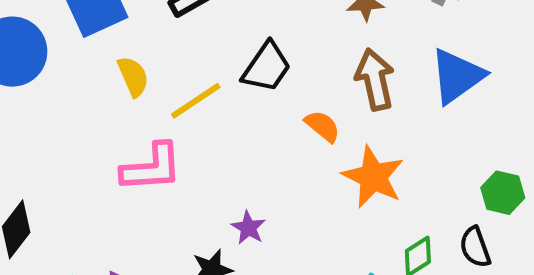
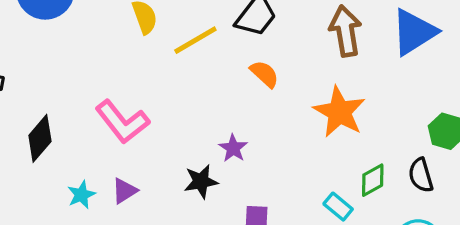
orange semicircle: (323, 126) -> (264, 74), moved
pink L-shape: (152, 168) -> (122, 122), moved, turned 52

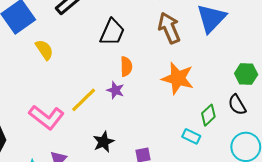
yellow line: (195, 40) -> (84, 100), moved
orange semicircle: (264, 74) -> (126, 66), turned 60
purple star: (233, 148) -> (115, 90), moved

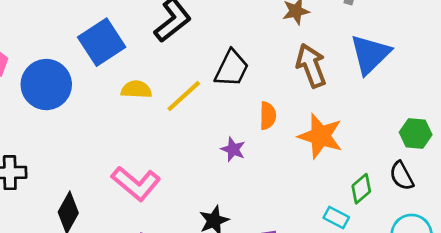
yellow semicircle: (44, 50) -> (136, 89), turned -55
orange semicircle: (126, 66) -> (268, 116), moved
yellow line: (84, 100) -> (184, 96), moved

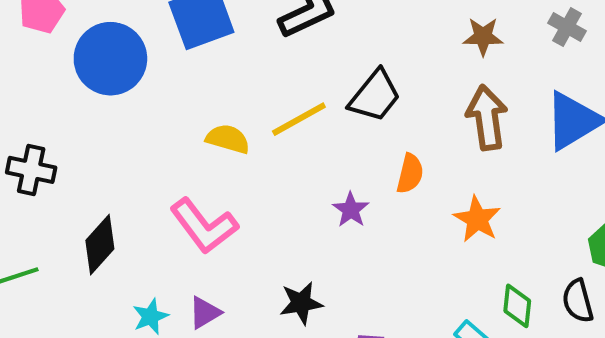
yellow semicircle: (136, 89) -> (228, 139), moved
orange star: (320, 136) -> (477, 219), size x0.7
green diamond: (361, 189) -> (517, 306), turned -56

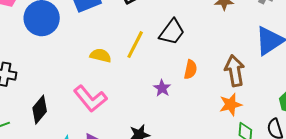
brown arrow: (487, 118) -> (235, 71), moved
yellow line: (299, 119) -> (135, 45), turned -32
orange star: (477, 219) -> (231, 104), moved, turned 30

